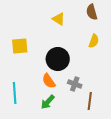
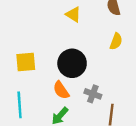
yellow square: (20, 46) -> (26, 62), moved

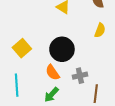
yellow square: (26, 62) -> (22, 48), turned -36
gray cross: (93, 94) -> (80, 76), turned -32

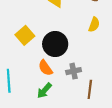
yellow square: (22, 48) -> (25, 35), moved

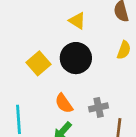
black circle: (55, 44) -> (76, 58), moved

